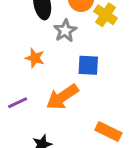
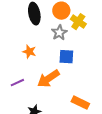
gray star: (65, 31) -> (59, 33), moved

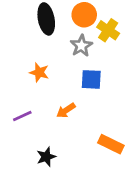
orange arrow: (48, 79) -> (66, 110), size x0.6

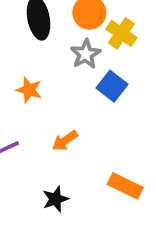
blue square: (91, 79) -> (112, 86), moved, turned 35
black star: (46, 157) -> (55, 199), moved

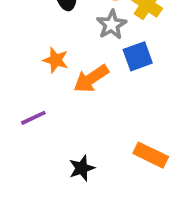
blue square: (112, 86) -> (138, 56), turned 32
orange arrow: (65, 141) -> (91, 79), moved, size x1.4

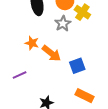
blue square: (138, 56) -> (77, 66), moved
orange arrow: (91, 79) -> (51, 53), turned -108

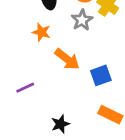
orange star: (32, 43) -> (41, 32), moved

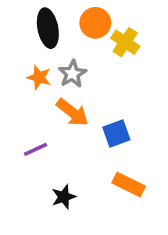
gray star: (82, 20) -> (72, 74), moved
purple line: (25, 88) -> (36, 149), moved

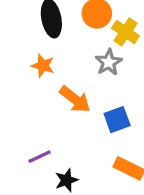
gray star: (72, 74) -> (109, 62), moved
purple line: (36, 149) -> (40, 157), moved

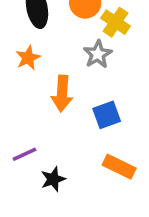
orange star: (43, 66) -> (28, 58), turned 30
orange arrow: (75, 99) -> (62, 94), turned 56

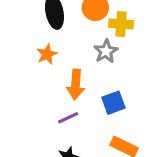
yellow cross: (116, 22) -> (121, 24), turned -30
purple line: (25, 154) -> (68, 118), moved

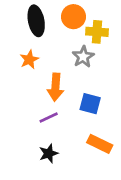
blue square: (113, 103) -> (90, 104), turned 35

